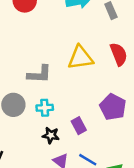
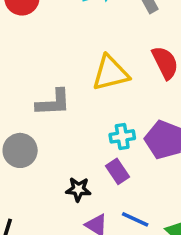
cyan cross: (45, 108) -> (122, 136), moved

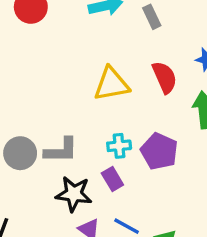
gray L-shape: (53, 103) -> (61, 150), moved
black star: (78, 189) -> (74, 194), size x1.5

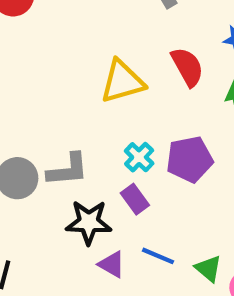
cyan cross: (119, 146) -> (139, 157), turned -35
purple pentagon: (159, 151) -> (190, 159), turned -30

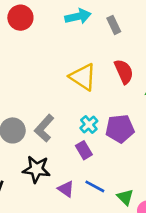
yellow triangle: (122, 82) -> (83, 77), turned 44
gray L-shape: (68, 170) -> (44, 128), turned 132
black star: (89, 222) -> (36, 169), moved

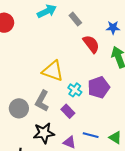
gray rectangle: (114, 25) -> (75, 19), moved
yellow triangle: (83, 77) -> (53, 71), moved
purple rectangle: (84, 150) -> (68, 111), moved

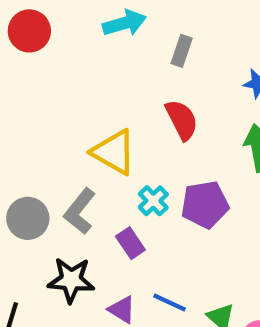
gray rectangle: (75, 19) -> (182, 51), turned 48
red semicircle: (91, 44) -> (182, 120), moved

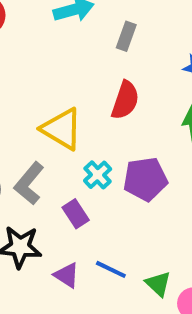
red semicircle: (182, 120) -> (125, 100), turned 45

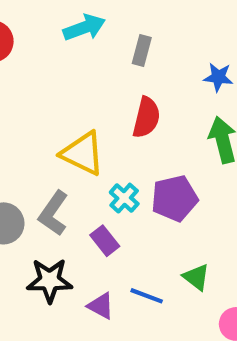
green triangle: (158, 284) -> (196, 277), moved

